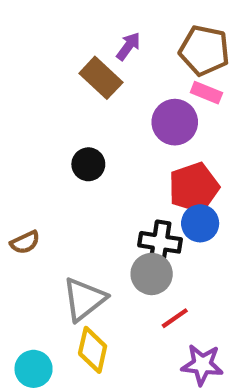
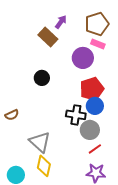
brown pentagon: (204, 50) -> (97, 24), turned -30
gray circle: (152, 274) -> (90, 130), moved
gray triangle: (84, 299) -> (40, 142), turned -40
red line: (175, 318) -> (95, 149), moved

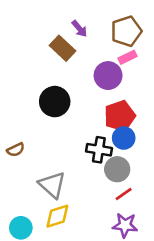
purple arrow: (61, 22) -> (79, 29), turned 104
pink rectangle: (98, 44) -> (128, 57), turned -48
black circle: (42, 78) -> (55, 102), size x1.5
yellow diamond: (44, 166) -> (57, 216), turned 60

